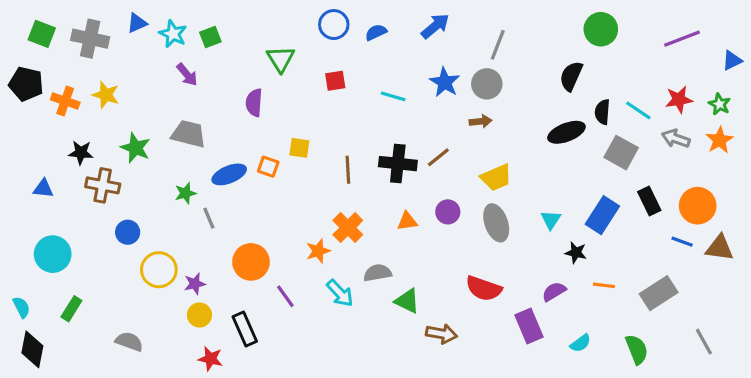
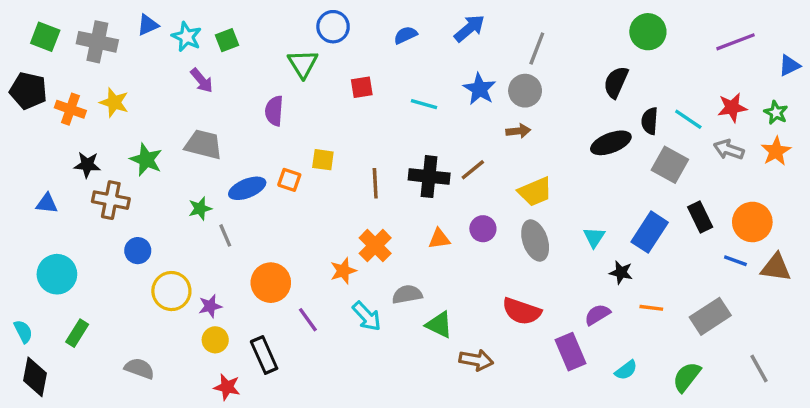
blue circle: (334, 25) -> (333, 27), moved
green semicircle: (637, 349) -> (687, 377), turned -120

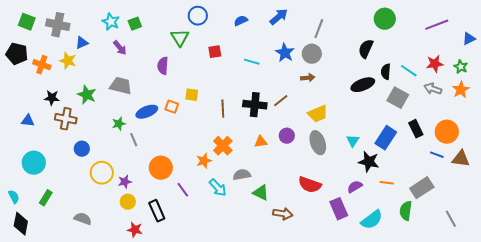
blue triangle: (148, 25) -> (82, 43), moved
black star: (621, 272) -> (369, 162), size x1.5
cyan semicircle: (626, 370) -> (372, 220), size x1.6
green semicircle: (687, 377) -> (406, 211), moved, turned -30

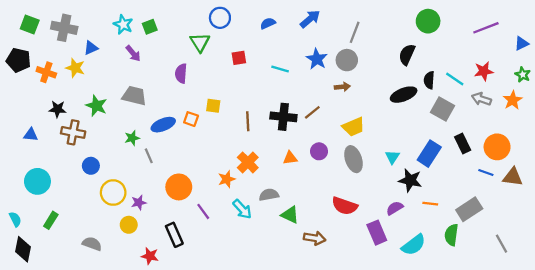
green star: (461, 67) -> (523, 75), moved
yellow circle: (128, 202) -> (129, 225), moved

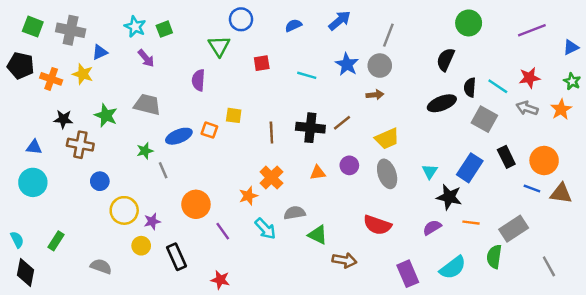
cyan circle: (37, 181) -> (33, 182), moved
purple rectangle: (377, 233) -> (408, 274), moved
black rectangle: (174, 235) -> (176, 257), moved
red star: (150, 256) -> (220, 280), moved

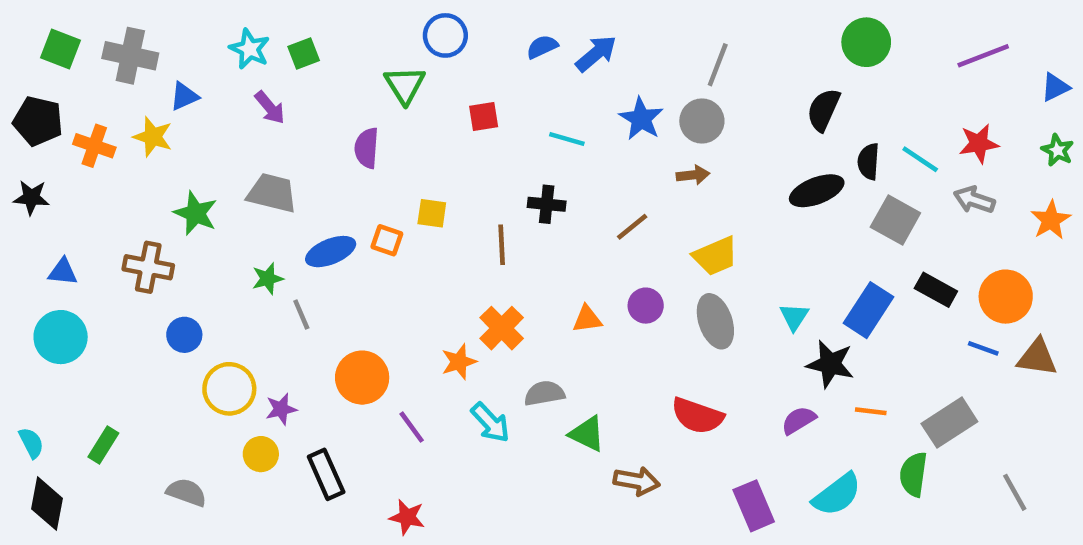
blue arrow: (340, 21) -> (596, 53), moved
orange star: (561, 109) -> (1051, 220), moved
black star: (63, 119) -> (31, 198), moved
black cross: (310, 128) -> (547, 204), moved, size x0.7
black rectangle: (506, 157) -> (936, 290), turned -35

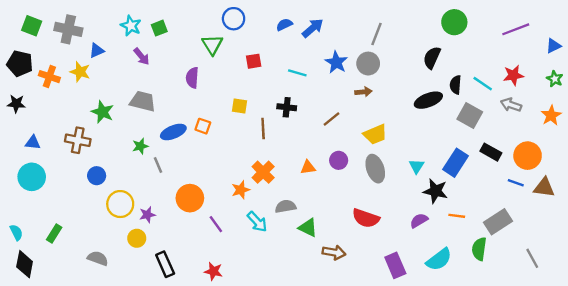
yellow square: (432, 213) -> (239, 106), moved
black rectangle: (326, 474) -> (165, 264), moved

